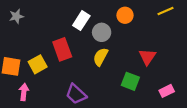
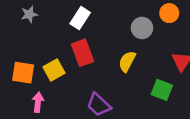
orange circle: (125, 15) -> (169, 13), moved
white rectangle: (81, 21) -> (80, 18), moved
gray circle: (102, 32) -> (142, 28), moved

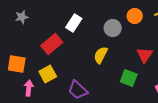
white rectangle: (80, 18) -> (74, 23), moved
red rectangle: (83, 53) -> (52, 44), moved, turned 70
yellow square: (54, 70) -> (48, 74), moved

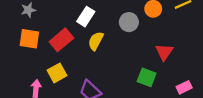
yellow semicircle: (101, 55) -> (96, 41), moved
orange square: (17, 64) -> (29, 39), moved

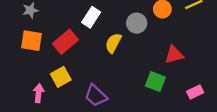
yellow semicircle: (96, 41) -> (113, 43), moved
red triangle: (164, 52) -> (174, 55), turned 42

